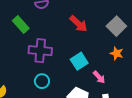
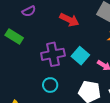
purple cross: (40, 51) -> (53, 54), moved

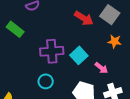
red arrow: (69, 20) -> (84, 18), moved

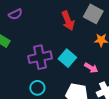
red arrow: (84, 18) -> (68, 21), turned 42

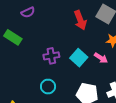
purple cross: (40, 57) -> (51, 56), size x0.7
pink arrow: (91, 68) -> (101, 58), moved

